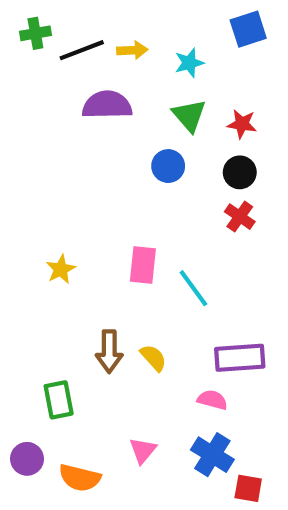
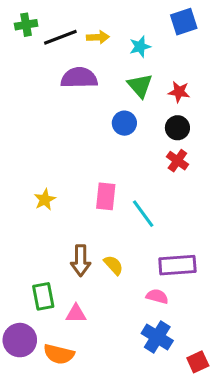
pink triangle: (143, 450) -> (76, 314), moved, turned 50
purple circle: (27, 459) -> (20, 340), size x1.4
red square: (248, 488) -> (198, 362), moved, turned -35

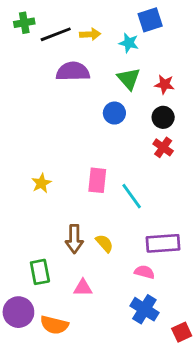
blue square: (184, 22) -> (150, 20), moved
cyan star: (140, 47) -> (129, 43), turned 30
pink triangle: (76, 314) -> (83, 288), moved

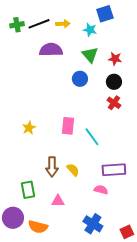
green cross: (24, 23) -> (17, 25), moved
blue cross: (144, 309) -> (93, 224), moved

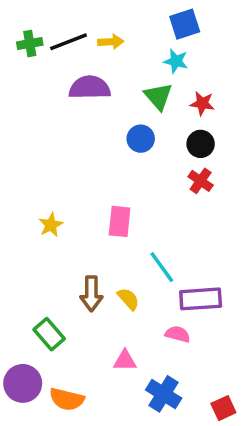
cyan star: (90, 30) -> (176, 61), moved
cyan line: (92, 137) -> (162, 267), moved
green rectangle: (28, 190) -> (49, 334), turned -30
pink triangle: (58, 201) -> (125, 361), moved

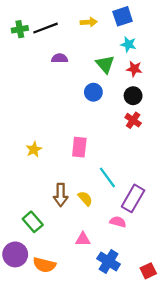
yellow arrow: (111, 42) -> (89, 22), moved
cyan star: (176, 61) -> (128, 44), moved
purple semicircle: (90, 88) -> (60, 58), size x0.6
purple rectangle: (201, 299) -> (133, 198), turned -56

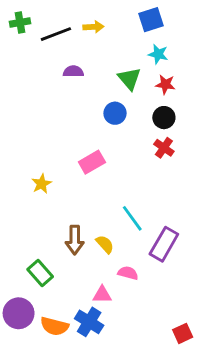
yellow arrow: (89, 22) -> (93, 27), moved
green cross: (20, 29) -> (20, 23), moved
pink rectangle: (79, 147) -> (92, 162), moved, turned 54
pink semicircle: (118, 222) -> (128, 273), moved
blue cross: (109, 261) -> (89, 322), moved

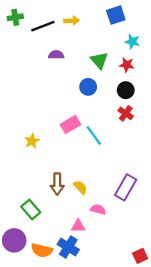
cyan star: (158, 54) -> (132, 42), moved
cyan line: (132, 218) -> (94, 135), moved

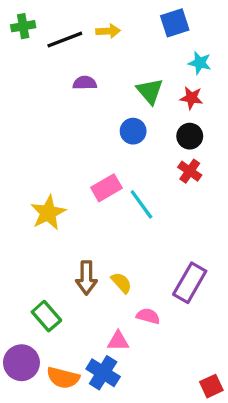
yellow star: (32, 141) -> (48, 213), size x1.5

